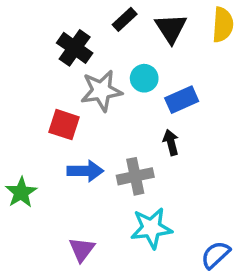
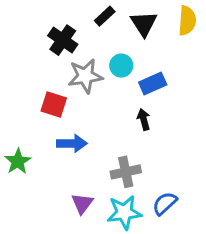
gray cross: (135, 176) -> (126, 172), moved
cyan star: (151, 228) -> (124, 212), moved
purple triangle: (82, 249) -> (82, 203), moved
blue semicircle: (216, 255) -> (165, 203), moved

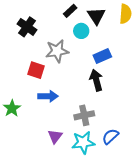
black cross: (63, 40) -> (27, 27), moved
cyan circle: (121, 66) -> (81, 31), moved
black arrow: (144, 119) -> (96, 80), size x1.5

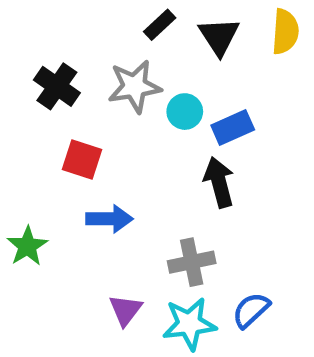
black cross: (27, 27) -> (57, 86), moved
cyan circle: (81, 31) -> (185, 112), moved
gray star: (57, 51) -> (135, 86), moved

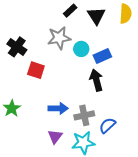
black cross: (57, 86) -> (17, 47), moved
blue arrow: (109, 219) -> (58, 108), moved
blue semicircle: (251, 310) -> (107, 125), moved

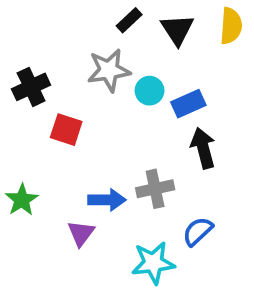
black cross: (17, 47) -> (31, 87), turned 30
black arrow: (96, 80) -> (203, 148), moved
gray cross: (84, 115) -> (155, 189), moved
purple triangle: (55, 137) -> (81, 233), moved

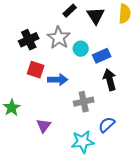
gray star: (109, 70) -> (59, 38), turned -30
black cross: (31, 87) -> (29, 40), moved
blue arrow: (107, 200) -> (58, 80), moved

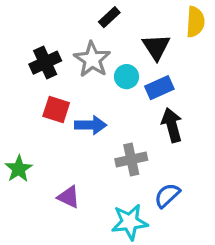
black triangle: (96, 16) -> (156, 47), moved
purple triangle: (44, 126) -> (69, 197), turned -42

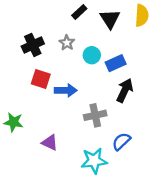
black triangle: (156, 47) -> (110, 19), moved
gray star: (92, 59) -> (67, 43), size x0.6
black arrow: (172, 125) -> (125, 90), turned 40
green star: (19, 169) -> (14, 122), turned -30

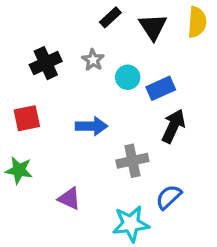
red square: (41, 79) -> (27, 118), moved, turned -30

